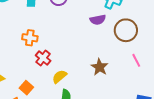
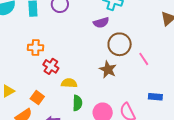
brown circle: (126, 30) -> (120, 44), moved
yellow semicircle: (60, 77) -> (69, 83), turned 49

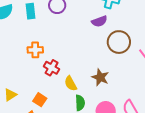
brown star: (108, 69) -> (100, 77), moved
yellow semicircle: (69, 83) -> (71, 83), turned -119

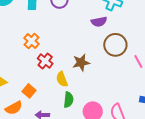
orange cross: (35, 50) -> (31, 41), turned 35
brown star: (100, 77) -> (81, 63), moved, turned 30

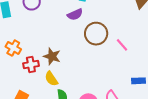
red cross: (45, 61) -> (31, 65), turned -35
brown star: (81, 63) -> (52, 56), moved, turned -30

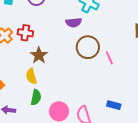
pink line: (122, 45) -> (109, 58), moved
red cross: (31, 65) -> (25, 33), moved

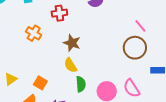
red cross: (25, 33) -> (59, 13), moved
brown circle: (88, 47) -> (135, 48), moved

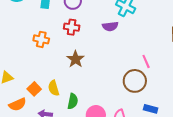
orange cross: (34, 33) -> (41, 39), turned -35
yellow semicircle: (70, 65) -> (54, 88), moved

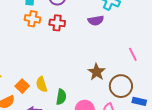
orange cross: (41, 39) -> (32, 19), moved
brown star: (76, 59) -> (96, 72), moved
brown circle: (135, 81) -> (121, 86), moved

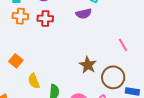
orange square: (22, 86) -> (16, 61), moved

